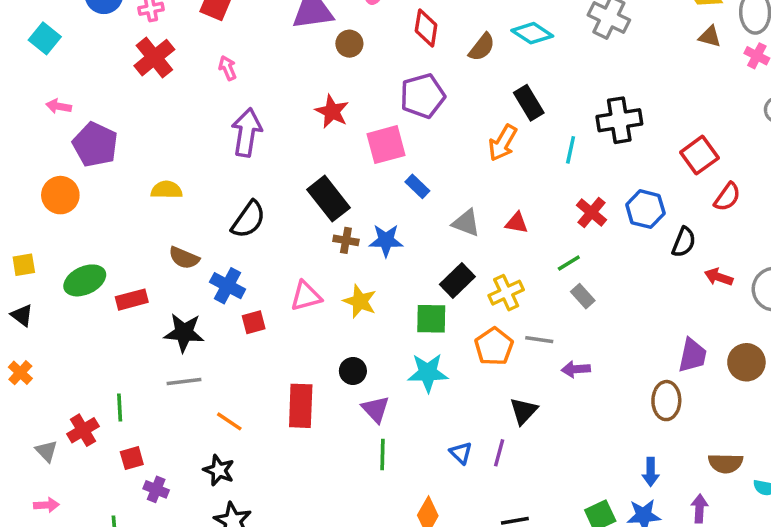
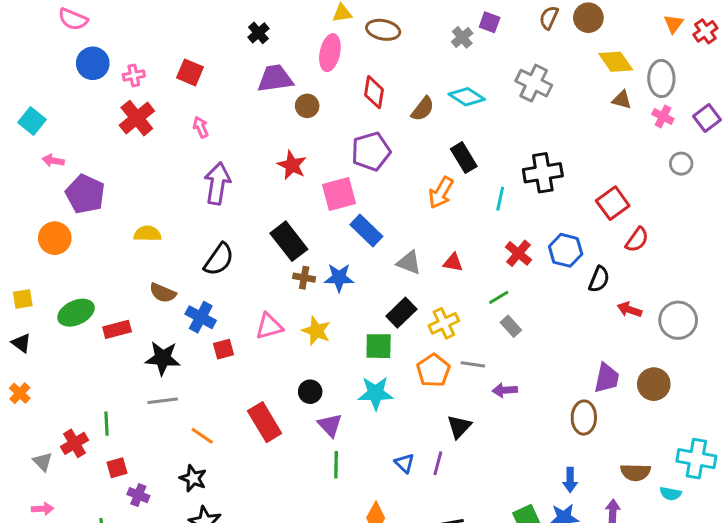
cyan square: (45, 38) -> (32, 121), moved
blue rectangle: (417, 186) -> (366, 231), size x1.5
red rectangle: (301, 406) -> (265, 422), turned -33

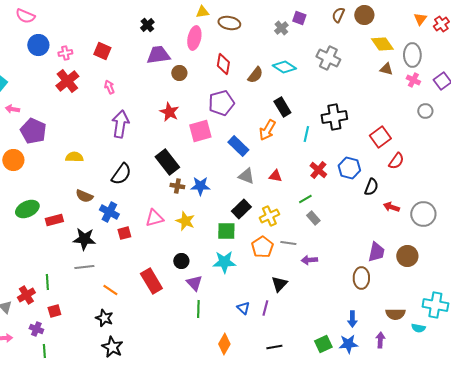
blue rectangle: (366, 231) -> (238, 146), moved
purple cross: (138, 495) -> (36, 329), moved

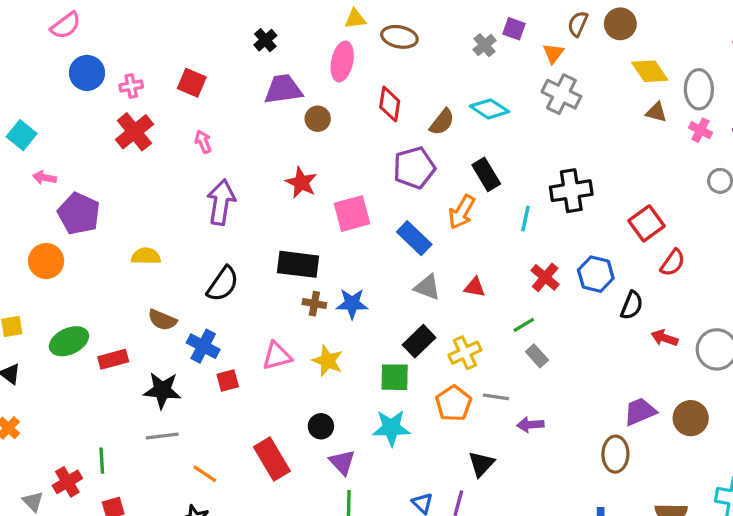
pink semicircle: (25, 16) -> (66, 25), turned -60
orange triangle: (420, 19) -> (553, 53), moved
purple pentagon: (221, 103) -> (414, 168), moved
black rectangle: (167, 162) -> (298, 264), turned -45
purple trapezoid: (376, 252) -> (640, 412), turned -125

